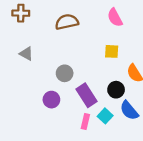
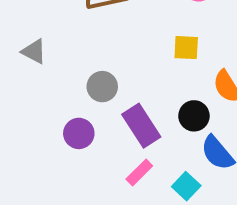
cyan square: (105, 116) -> (186, 186), moved
pink rectangle: (85, 121) -> (139, 172), turned 32

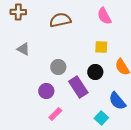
black circle: (194, 116) -> (95, 72), moved
pink rectangle: (139, 172) -> (55, 114), moved

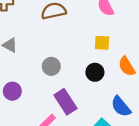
purple rectangle: (78, 87) -> (65, 102), moved
purple circle: (46, 91) -> (12, 91), moved

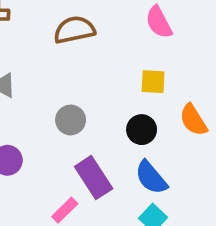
blue semicircle: (121, 107) -> (151, 178), moved

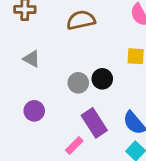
black circle: (142, 130) -> (102, 79), moved

